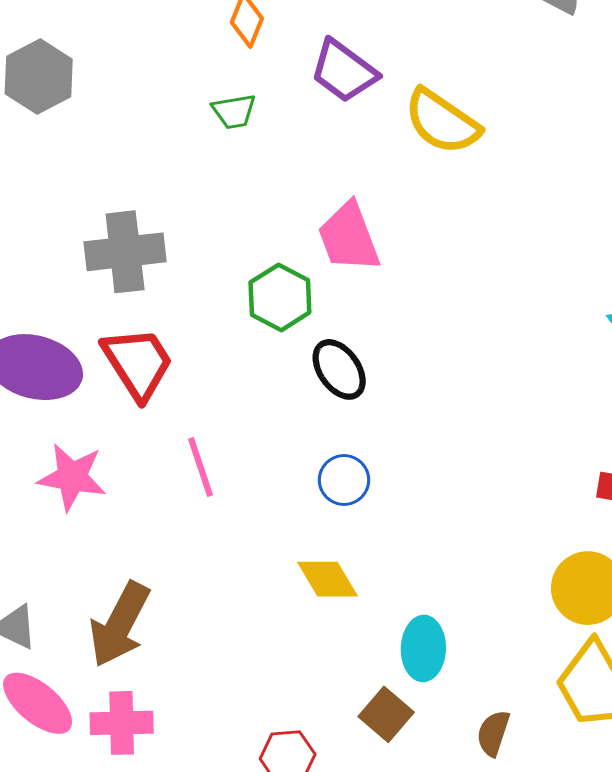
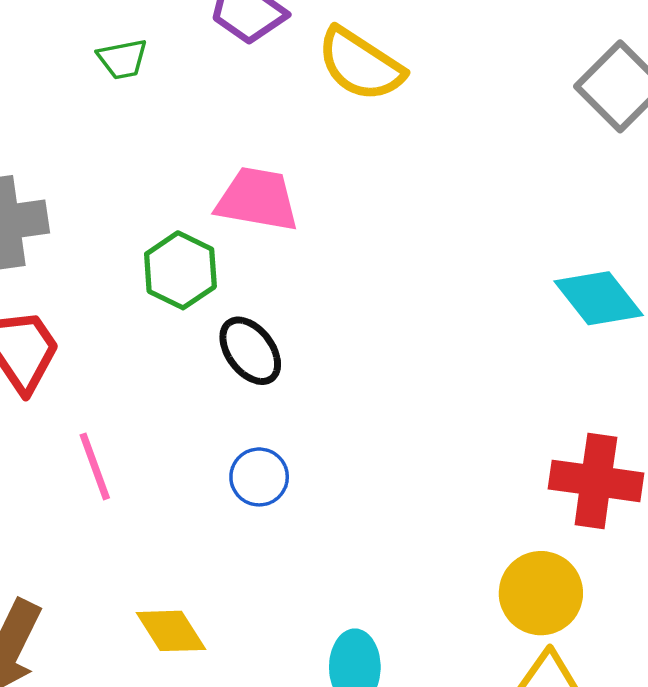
pink trapezoid: (349, 237) -> (257, 199), turned 122
yellow diamond: (328, 579) -> (171, 631), moved

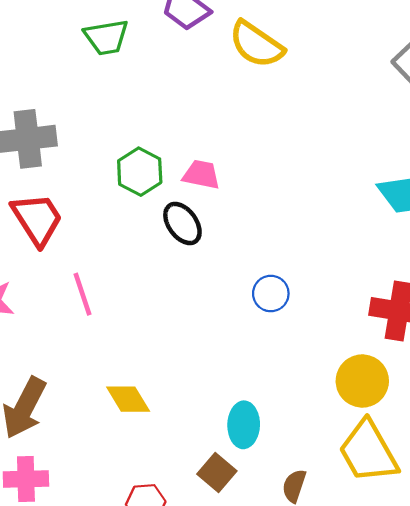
green trapezoid: (122, 59) -> (106, 37), size x1.4
pink trapezoid: (257, 199) -> (201, 175), moved, size x0.7
blue circle: (259, 477) -> (271, 294), moved

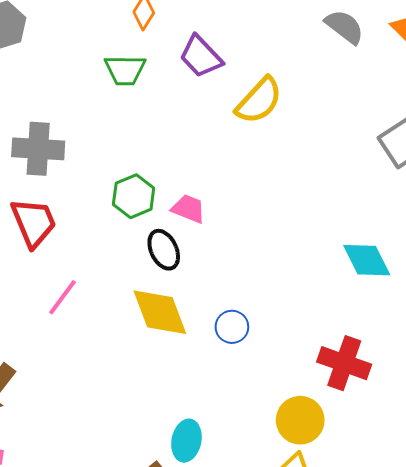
yellow semicircle: (256, 44) -> (259, 101), turned -92
pink line: (83, 294) -> (63, 297), turned 45
yellow diamond: (128, 399) -> (160, 312), moved, size x1.5

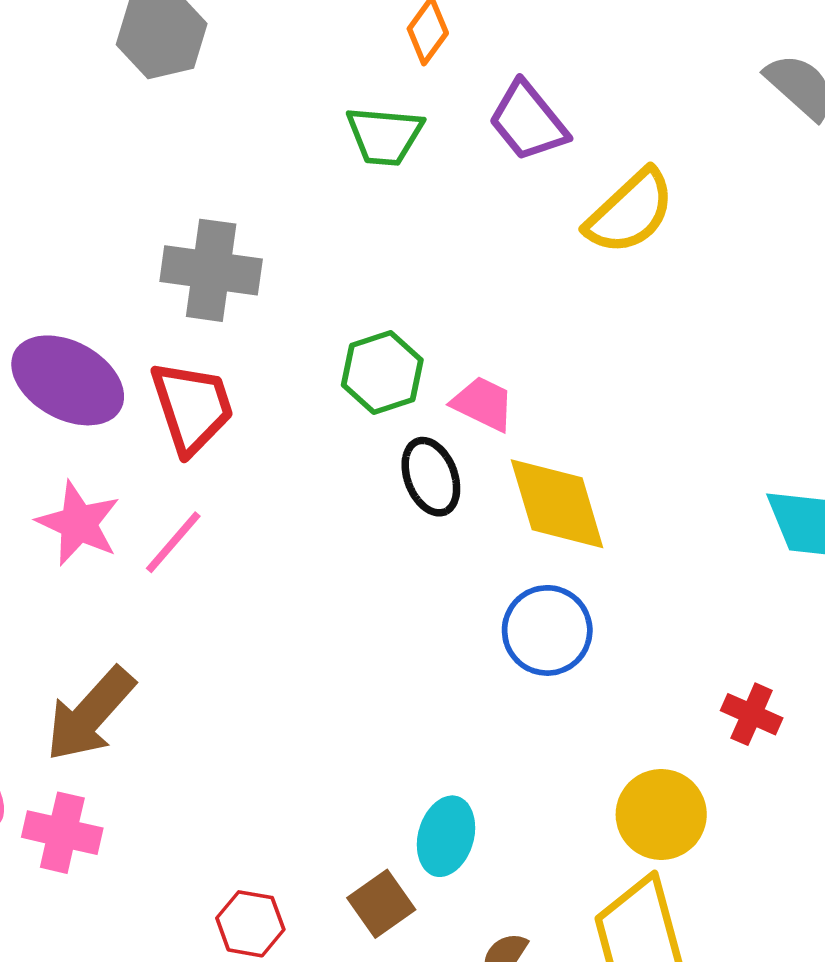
pink line: (63, 297) -> (173, 542), moved
yellow diamond: (160, 312) -> (557, 504), moved
blue circle: (232, 327) -> (547, 630), size x1.4
red cross: (344, 363) -> (752, 714), size x0.6

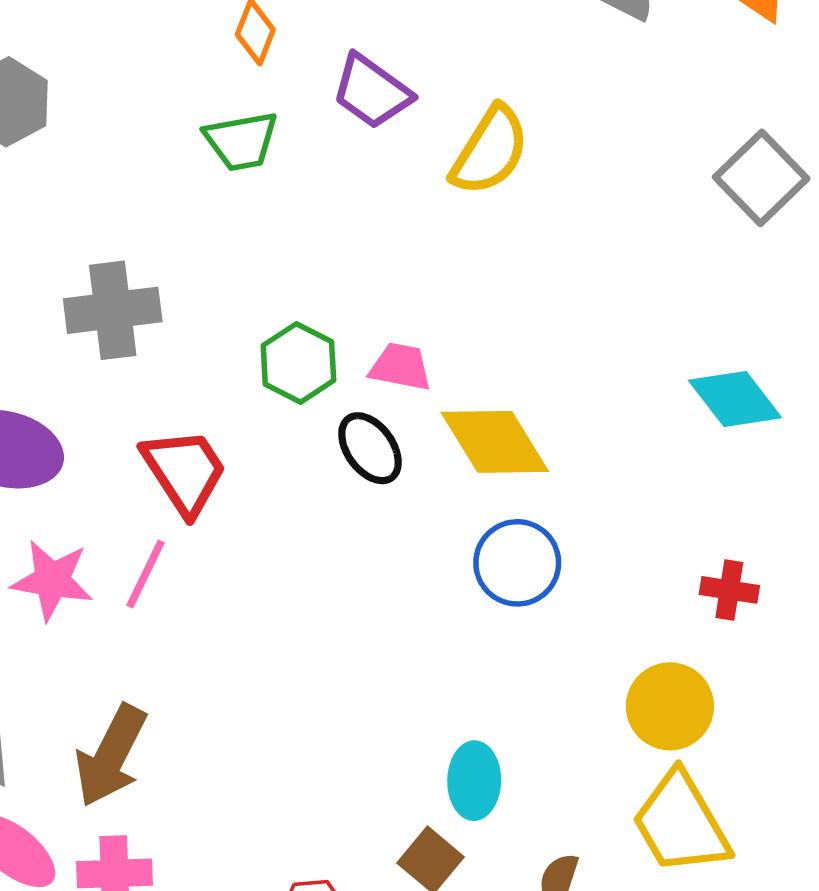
red trapezoid: (192, 407) -> (184, 471), moved

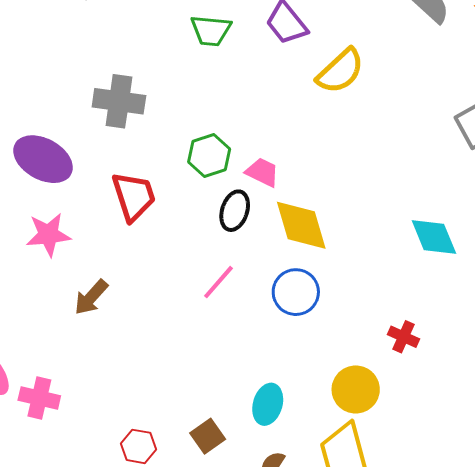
black ellipse: (370, 448) -> (235, 211), turned 39
pink line: (146, 574) -> (218, 282), moved
pink star: (52, 580) -> (48, 235), turned -30
brown arrow: (111, 756) -> (91, 297), moved, size x0.7
cyan ellipse: (474, 781) -> (268, 404), moved

